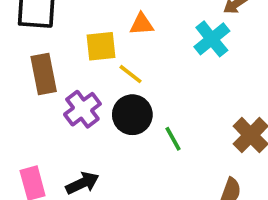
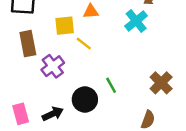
black circle: (132, 115) -> (85, 100), moved

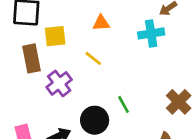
cyan cross: (136, 21) -> (151, 33), turned 30
yellow square: (65, 26) -> (55, 36), moved

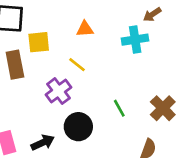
purple cross: (59, 83) -> (59, 91), moved
green line: (124, 104) -> (119, 108), moved

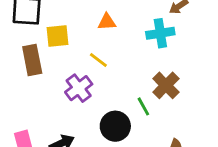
brown cross: (163, 108) -> (166, 85), moved
black circle: (78, 127) -> (115, 126), moved

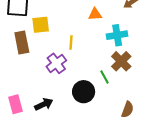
orange triangle: (107, 22) -> (95, 14), moved
cyan cross: (160, 33) -> (117, 35), moved
yellow line: (98, 60) -> (71, 43), turned 56

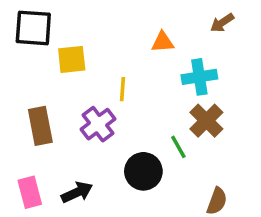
brown rectangle: (22, 43) -> (40, 126), moved

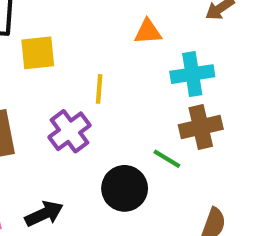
brown cross: (206, 121) -> (201, 127), turned 32
green line: (178, 147) -> (167, 159), turned -30

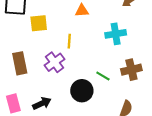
orange triangle: (148, 32) -> (82, 11), moved
brown cross: (201, 127) -> (131, 70), moved

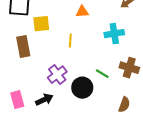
purple cross: (54, 62) -> (57, 75), moved
brown rectangle: (20, 63) -> (23, 47), moved
brown cross: (131, 70) -> (129, 68), turned 30

